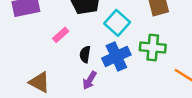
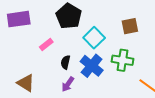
blue cross: (116, 56) -> (92, 66), turned -30

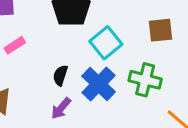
pink rectangle: (46, 45) -> (15, 45), moved

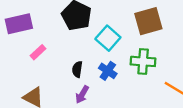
brown square: (161, 30) -> (148, 21), size x1.4
blue cross: (99, 84) -> (108, 71), size x0.7

